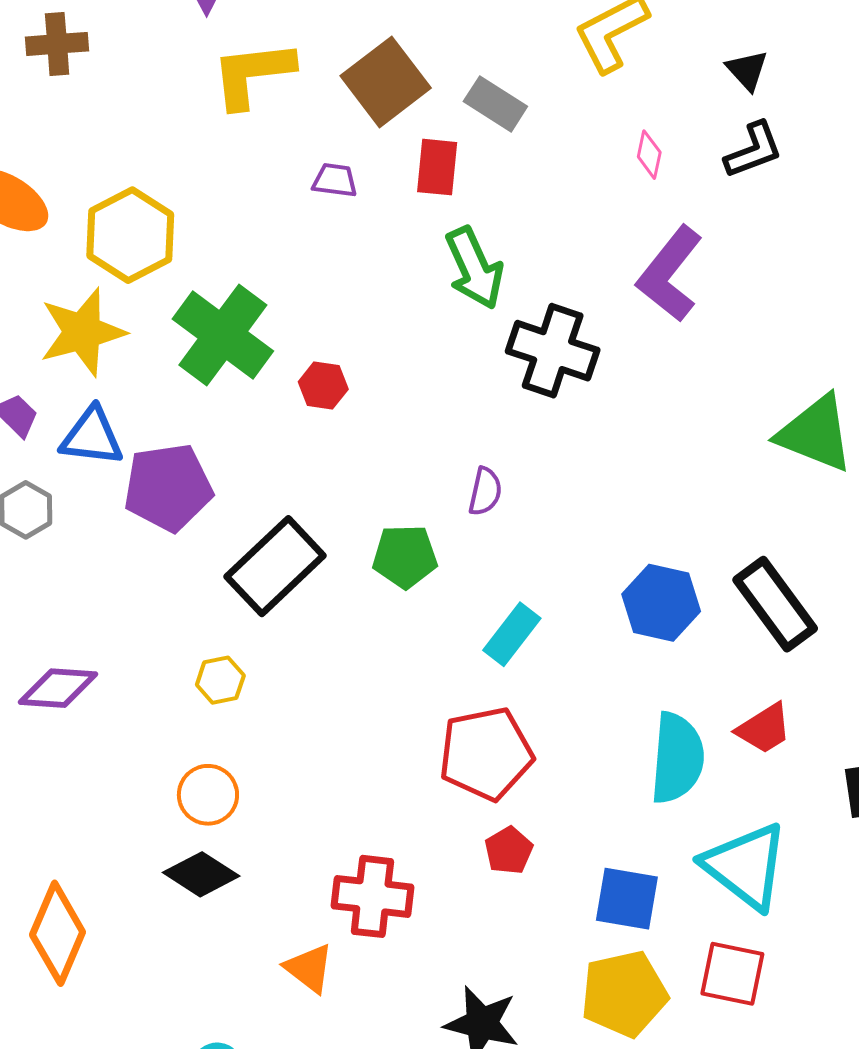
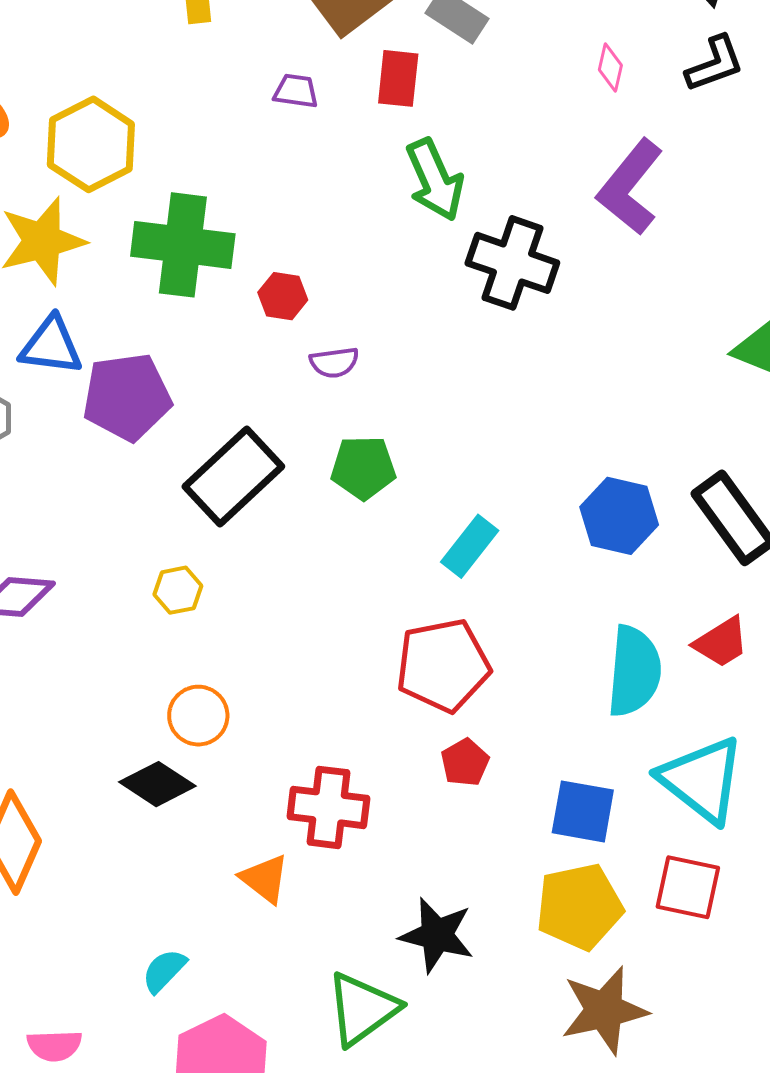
green cross: (223, 335) -> (183, 245), turned -30
purple semicircle: (485, 492) -> (334, 362), moved, turned 69
orange circle: (208, 795) -> (198, 716), moved

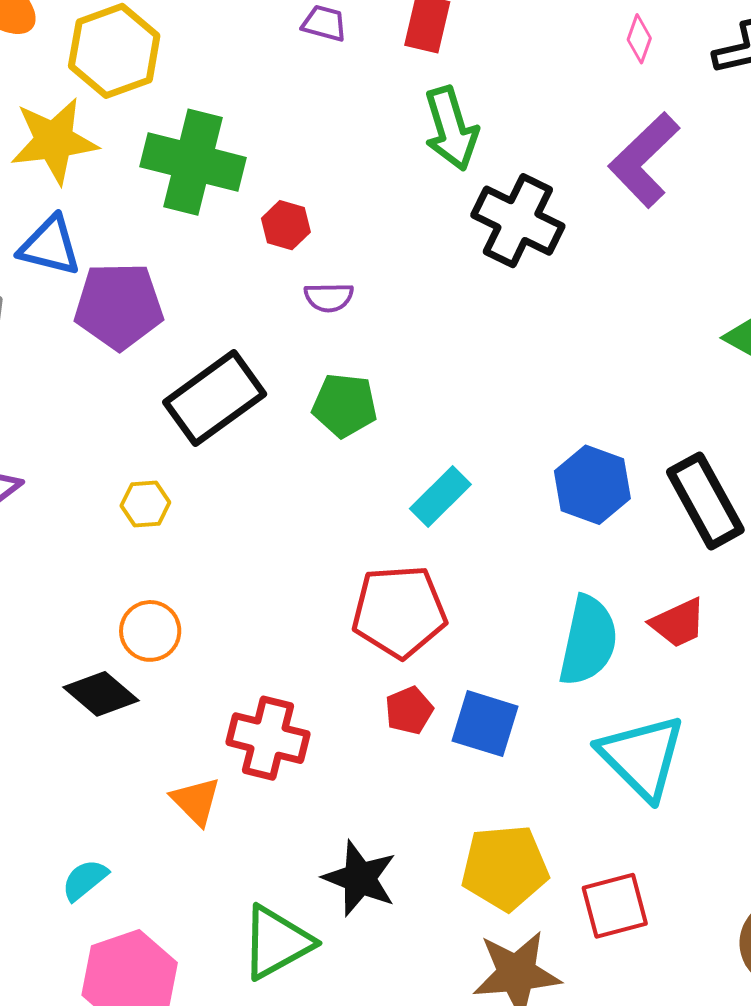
blue square: (583, 811) -> (485, 724), moved
red square: (688, 887) -> (615, 906), moved, turned -34

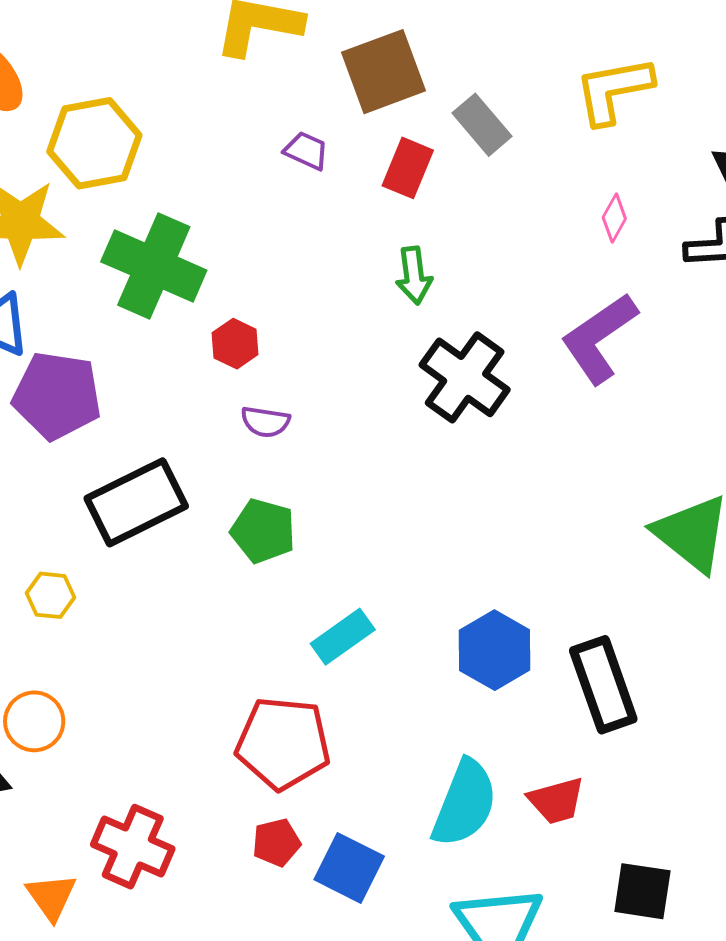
green arrow: (451, 129) -> (414, 275), size x0.7

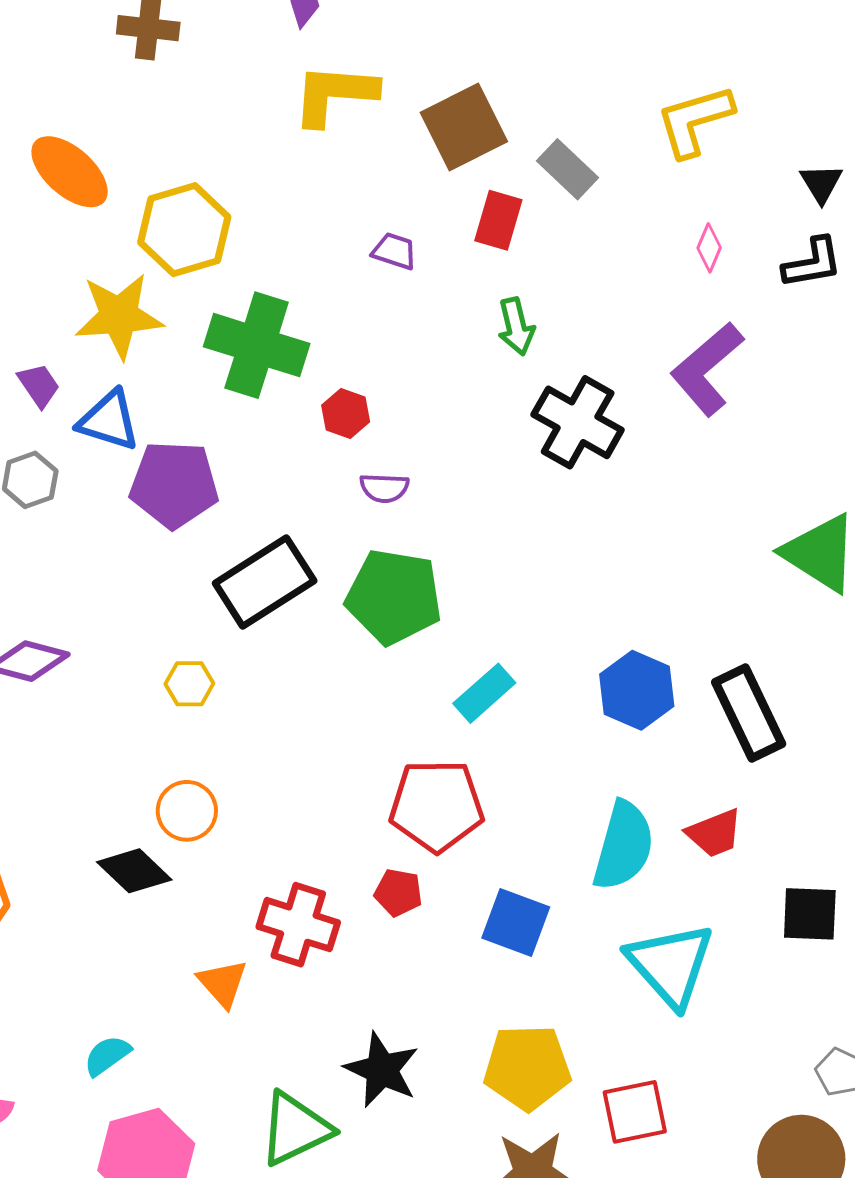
purple trapezoid: (306, 151) -> (394, 251), moved
green pentagon: (263, 531) -> (394, 597), size x1.5
red pentagon: (276, 842) -> (398, 892), moved, turned 30

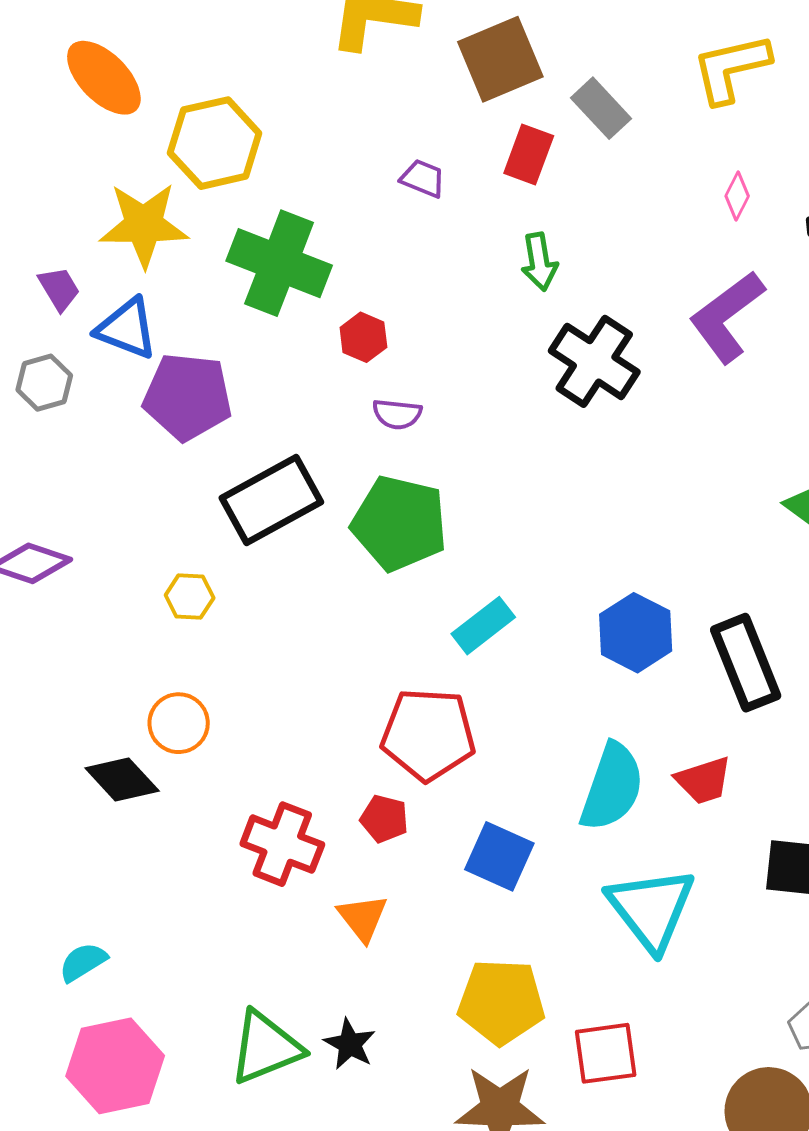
orange triangle: (223, 983) -> (363, 918), moved
black star: (382, 1070) -> (350, 1044), moved, size x0.7

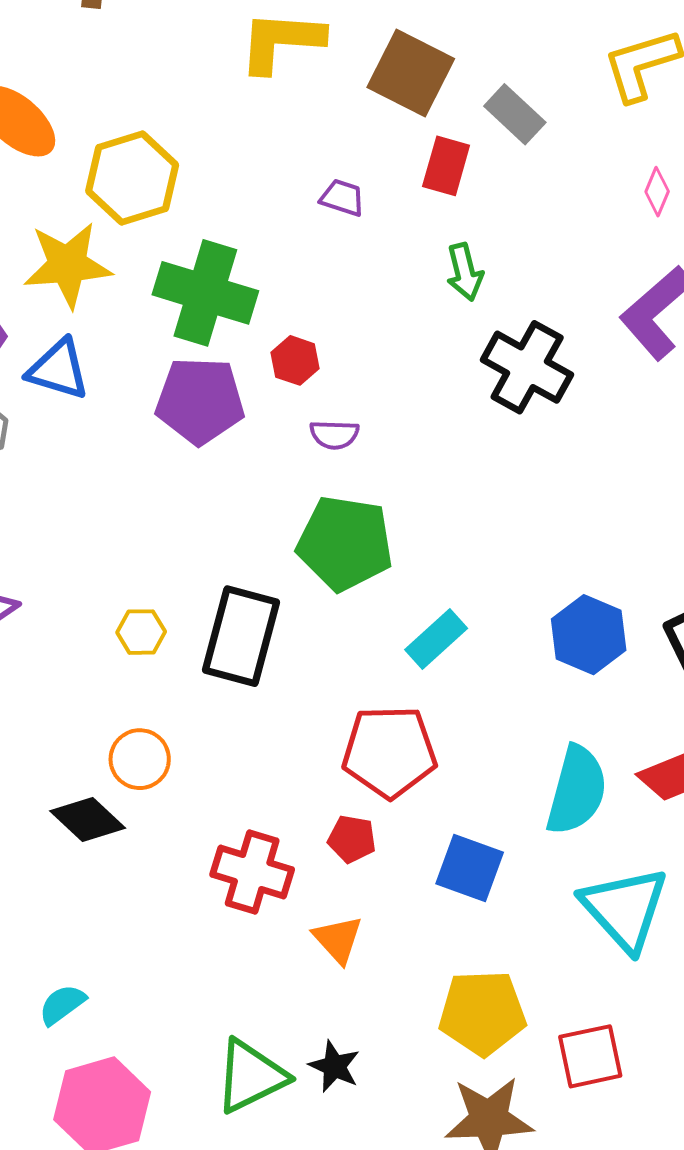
brown square: (500, 59) -> (411, 73), turned -36
purple pentagon: (188, 397) -> (200, 401), moved
black rectangle: (271, 500) -> (241, 636), moved, turned -42

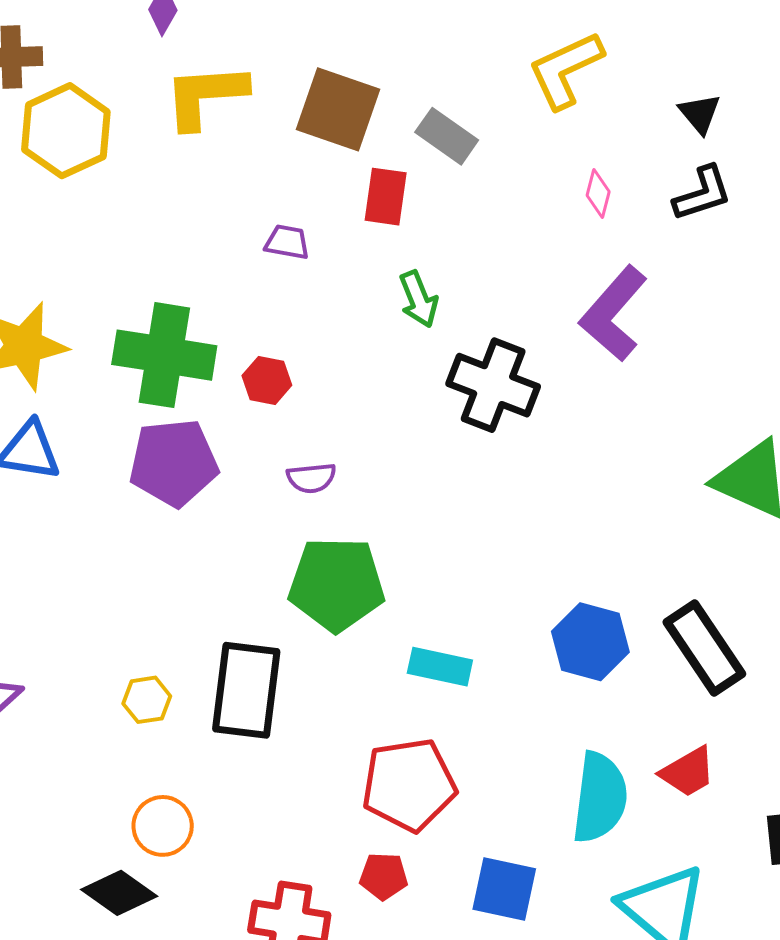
yellow hexagon: (132, 178) -> (66, 131), moved
red hexagon: (295, 360) -> (267, 380), moved
cyan rectangle: (436, 639) -> (440, 667), turned 62

